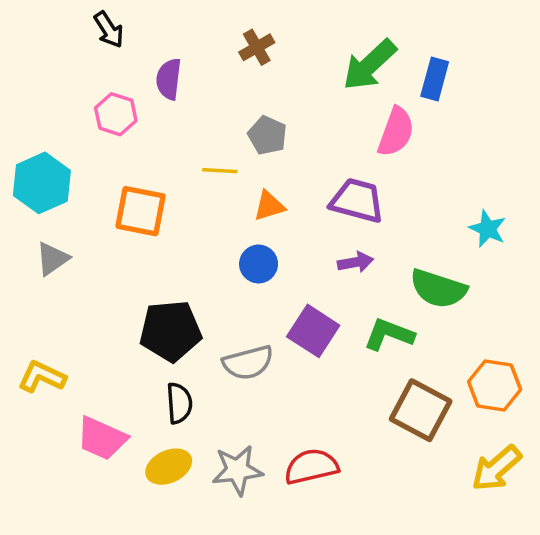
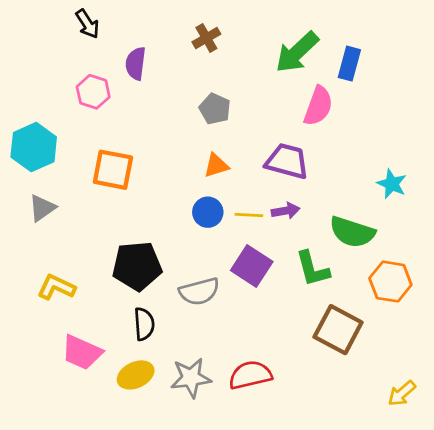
yellow line: (220, 171) -> (249, 215), moved
green L-shape: (389, 334) -> (313, 269), turned -126
yellow L-shape: (42, 377) -> (56, 287), moved
orange hexagon: (495, 386) -> (390, 282), moved
yellow arrow: (496, 468) -> (402, 393), moved, size x0.7

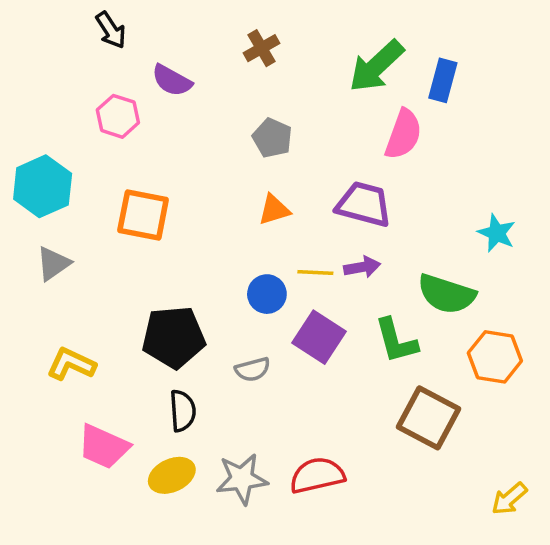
purple semicircle: (136, 64) -> (172, 80), turned -68
blue circle: (208, 212) -> (267, 294), moved
gray semicircle: (199, 291) -> (253, 369), size x0.7

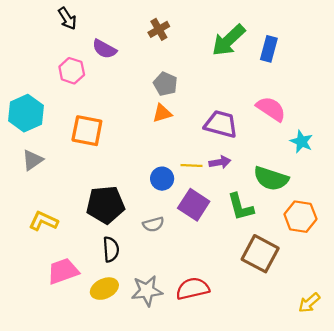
pink semicircle: (403, 134) -> (271, 109), moved, turned -76
orange triangle: (274, 210) -> (162, 113), moved
pink trapezoid: (104, 447) -> (63, 271), turned 136

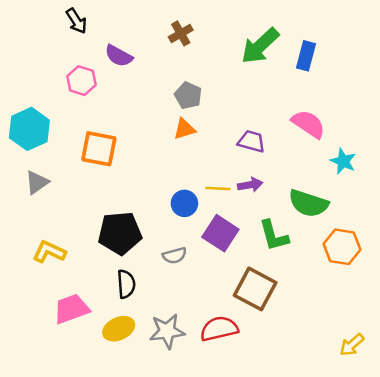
purple trapezoid: (221, 124) -> (251, 141), size x0.7
brown square: (260, 254) -> (255, 289), moved

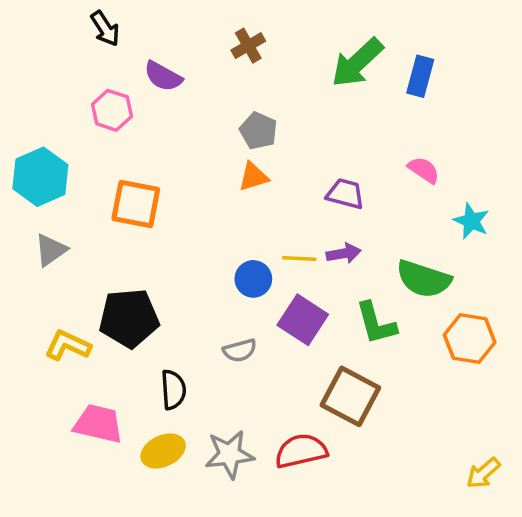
pink semicircle: (308, 124) -> (424, 170), size x0.7
black pentagon: (120, 233) -> (129, 318), moved
pink trapezoid: (72, 309) -> (98, 424), turned 33

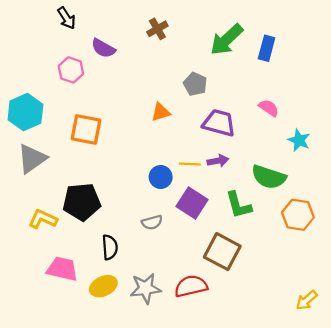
gray pentagon: (258, 131) -> (195, 84), moved
purple trapezoid: (345, 194) -> (219, 123), size x1.4
gray triangle: (51, 250) -> (32, 159), size x1.4

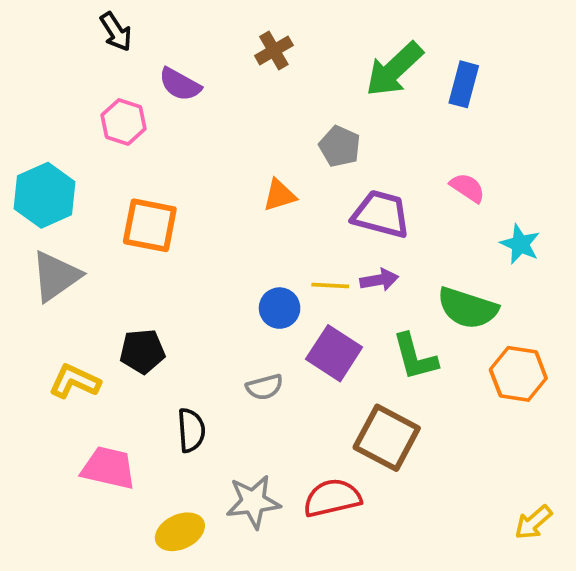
black pentagon: (82, 202) -> (142, 351), size x0.7
yellow ellipse: (103, 286) -> (180, 532), moved

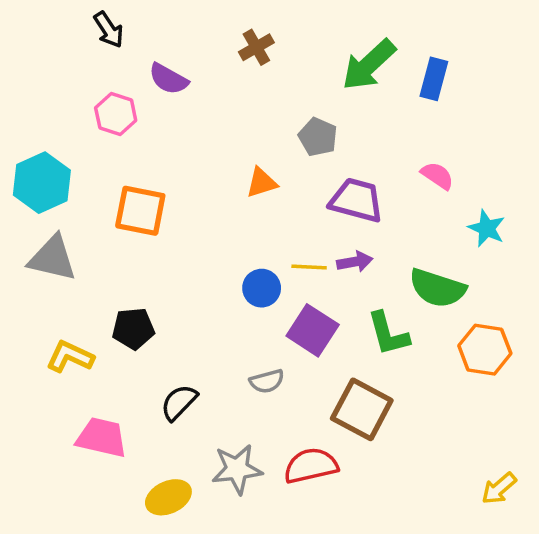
gray triangle: (56, 276) -> (52, 258), turned 48
gray semicircle: (264, 387) -> (267, 381), moved
black semicircle: (191, 430) -> (179, 402), turned -132

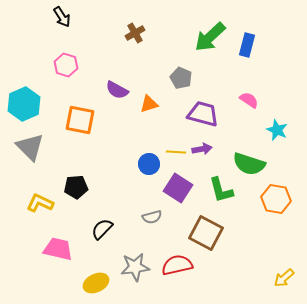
brown cross: (256, 47) -> (135, 33), moved
purple semicircle: (168, 79) -> (117, 90), moved
gray triangle: (52, 258) -> (30, 147), turned 32

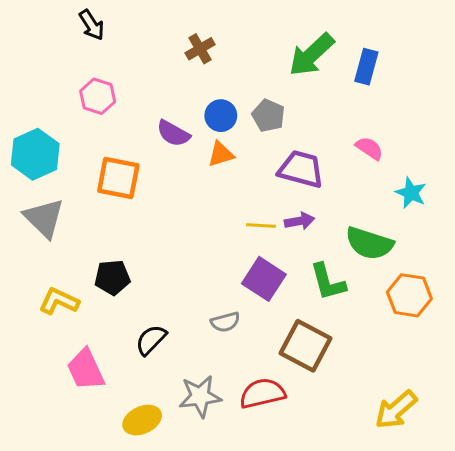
blue circle: (149, 164) -> (221, 116), moved
pink trapezoid: (58, 249) -> (86, 370), turned -128
yellow arrow: (284, 278) -> (396, 410), moved, size x1.4

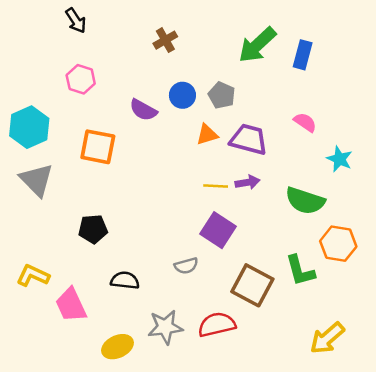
orange triangle: (221, 154) -> (207, 134), moved
green L-shape: (328, 282) -> (300, 271), moved
yellow L-shape: (59, 301) -> (33, 276), moved
black semicircle: (151, 340) -> (125, 280), turned 52

